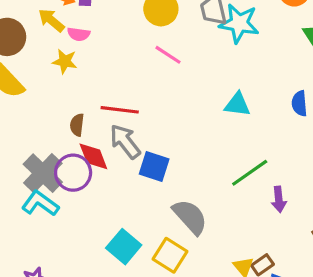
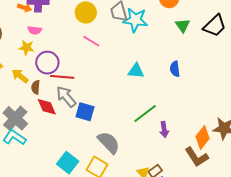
yellow arrow: (51, 20) -> (20, 76), moved
purple circle: (73, 173) -> (47, 63), moved

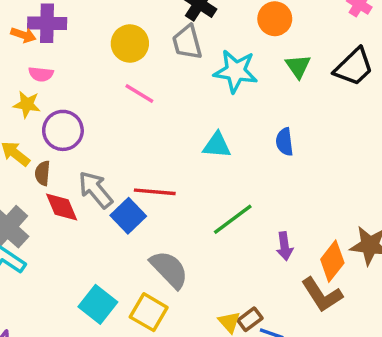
cyan star: (135, 20) -> (236, 71), moved
red line: (62, 77) -> (155, 192), moved
blue square: (85, 112) -> (128, 216), turned 30
purple arrow: (164, 130) -> (285, 246), moved

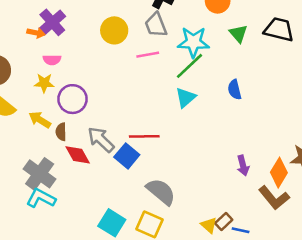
purple cross: (47, 23) -> (52, 22), turned -36
black trapezoid: (354, 67) -> (279, 30), turned -116
pink line: (139, 93) -> (148, 55), moved, turned -35
cyan triangle: (217, 145) -> (186, 97), turned -40
green line: (233, 219) -> (190, 66), moved

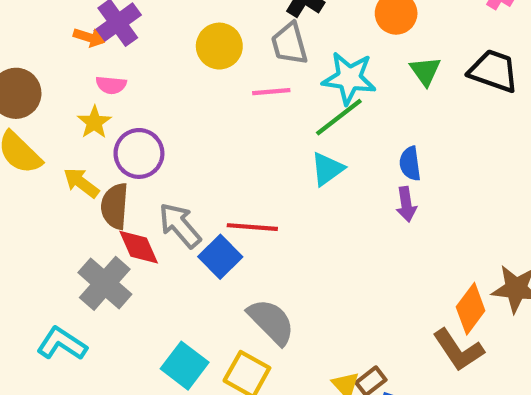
yellow star: (44, 83) -> (94, 122), turned 30
brown semicircle: (61, 132) -> (115, 206), size x1.5
purple arrow: (243, 165) -> (406, 204), moved
gray cross: (40, 174) -> (105, 283), moved
cyan L-shape: (41, 198) -> (62, 344), moved

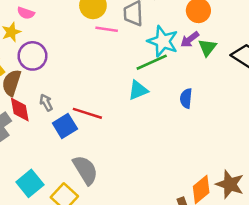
pink line: (271, 92) -> (107, 29), moved
purple arrow: (406, 204) -> (190, 39), moved, turned 48
gray arrow: (180, 225) -> (46, 103), size x0.6

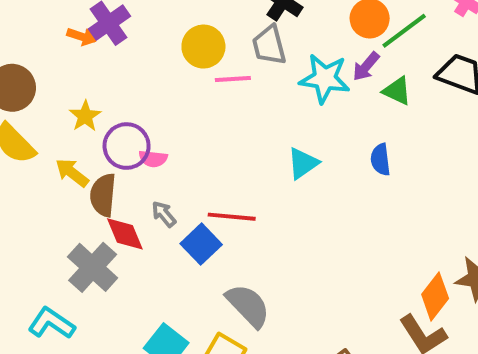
pink semicircle: (26, 13) -> (153, 159), moved
green triangle: (207, 48) -> (397, 91), moved, turned -30
green line: (152, 62) -> (404, 31), moved

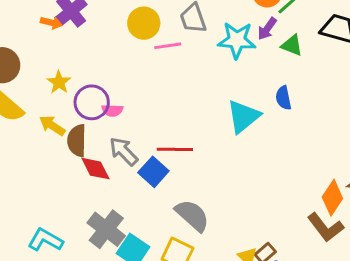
cyan triangle: (303, 163) -> (243, 117), moved, size x1.4
gray arrow: (164, 214) -> (124, 151), size x1.5
gray cross: (93, 267) -> (106, 229), moved

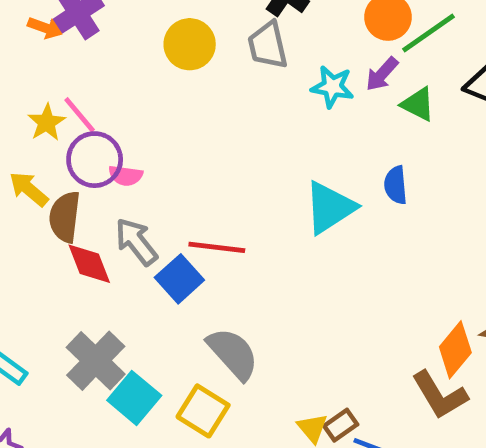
cyan star: (237, 40) -> (332, 87), size x0.7
pink line: (168, 46) -> (80, 115), moved, turned 52

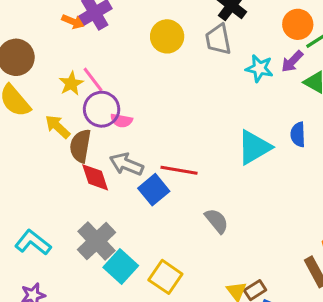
gray arrow: (136, 242) -> (126, 164), turned -32
gray semicircle: (233, 354) -> (217, 221), moved, size x0.7

